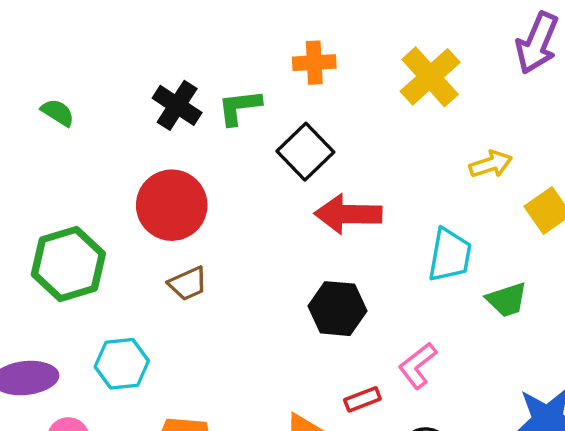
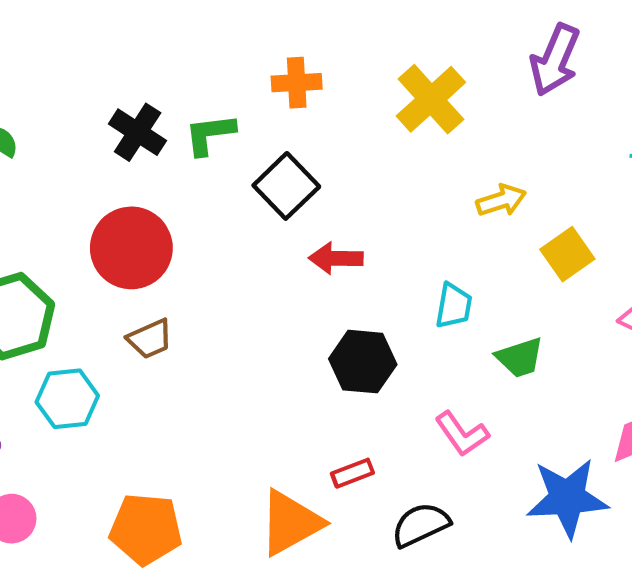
red arrow: (348, 214) -> (336, 258), size x0.7
cyan trapezoid: (450, 255) -> (454, 306), size x0.7
black hexagon: (337, 309) -> (363, 362), moved
cyan hexagon: (122, 364) -> (67, 399), moved
pink L-shape: (418, 366) -> (462, 434), moved, turned -87

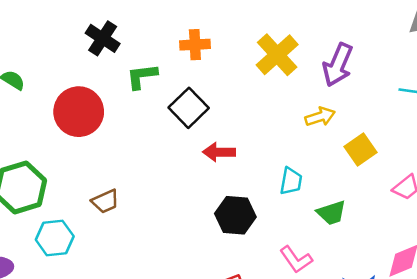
purple arrow: (555, 60) -> (338, 65), moved
black cross: (138, 132) -> (103, 38), moved
red circle: (131, 248) -> (79, 112), moved

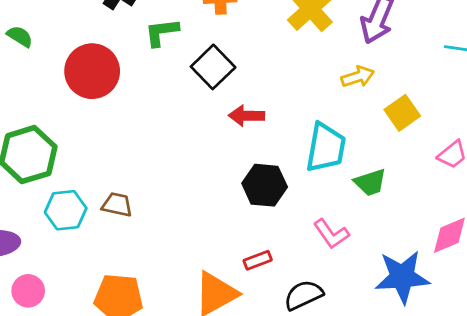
cyan trapezoid: (291, 181) -> (326, 148), size x1.6
brown trapezoid: (105, 201) -> (117, 205), moved, turned -144

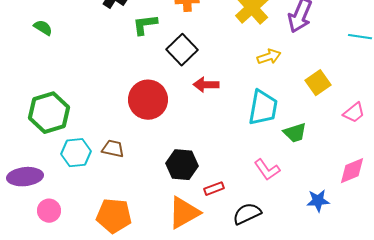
red circle: (92, 71) -> (148, 100), moved
yellow arrow: (358, 77) -> (269, 57), moved
black hexagon: (265, 185) -> (182, 165), moved
blue star: (402, 277) -> (318, 201), size x0.6

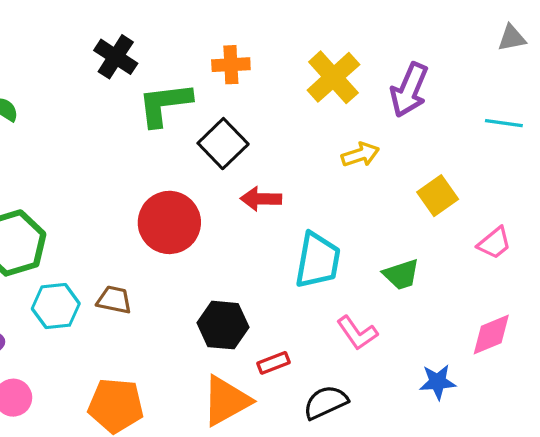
green L-shape: (145, 25) -> (165, 104), size x1.4
cyan trapezoid: (263, 108) -> (318, 260), moved

